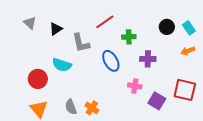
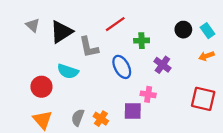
black triangle: (56, 29) -> (61, 32), size x1.6
purple cross: (148, 59) -> (162, 65), turned 35
purple square: (157, 101) -> (133, 111), moved, turned -30
gray semicircle: (71, 107) -> (78, 118), turned 42

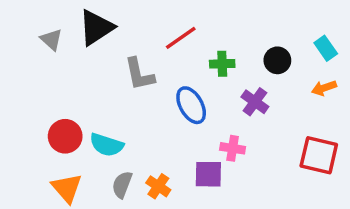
black circle: (183, 30) -> (277, 60), moved
black triangle: (61, 32) -> (96, 28), moved
cyan semicircle: (68, 71) -> (107, 145), moved

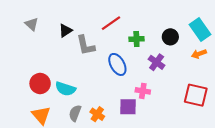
black triangle: (96, 28) -> (65, 31), moved, size x0.6
cyan rectangle: (326, 48) -> (200, 29), size x1.5

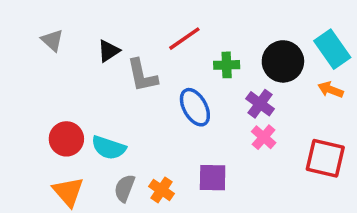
black circle: (170, 37) -> (283, 61), size x1.5
orange arrow: (199, 54) -> (330, 90), turned 40
pink cross: (143, 91) -> (264, 137), moved, turned 32

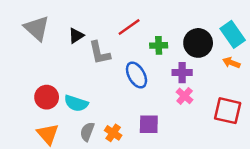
gray triangle: (52, 40) -> (37, 28), size x1.6
purple cross: (260, 104) -> (182, 73), turned -36

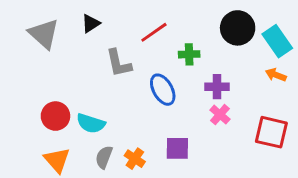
black triangle: (76, 36) -> (91, 23), moved
black circle: (198, 43) -> (238, 28), moved

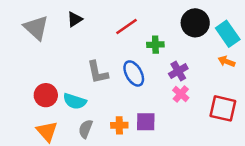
gray L-shape: (119, 63) -> (98, 72), moved
purple cross: (217, 87) -> (178, 71), turned -30
orange cross: (135, 159) -> (119, 125), moved, turned -35

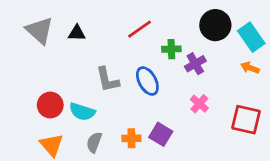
black triangle: (75, 19) -> (77, 33), moved, turned 35
purple cross: (178, 71) -> (195, 64), moved
purple square: (146, 122) -> (161, 134), turned 30

